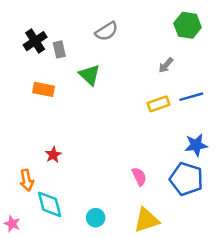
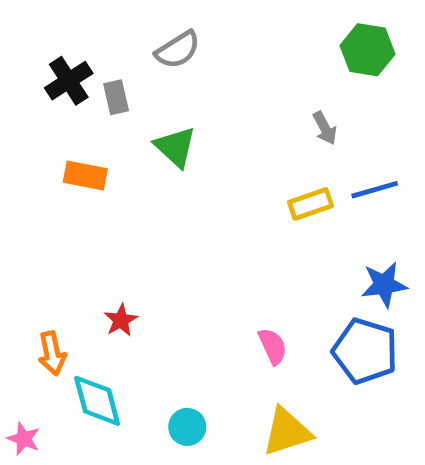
gray semicircle: (107, 31) -> (178, 50), moved
gray arrow: (166, 65) -> (325, 128), turned -70
red star: (53, 155) -> (121, 320), moved

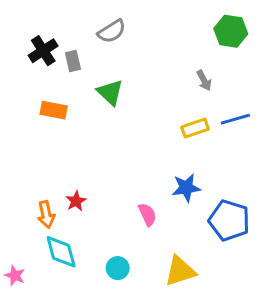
blue star: (384, 285) -> (186, 188), moved
pink semicircle: (273, 346) -> (147, 214), moved
orange arrow: (52, 353) -> (46, 214), moved

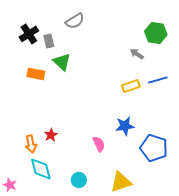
green hexagon: (231, 31) -> (156, 33), moved
gray arrow: (204, 80) -> (137, 54), turned 152
green triangle: (110, 92) -> (62, 62), moved

